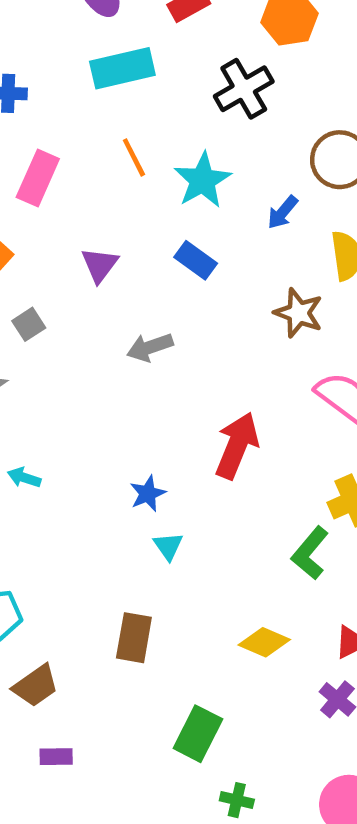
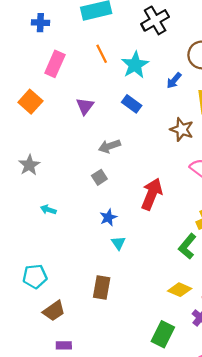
gray square: (29, 324) -> (99, 177), moved
yellow diamond: (264, 642) -> (180, 290), moved
green rectangle: (198, 734) -> (163, 334), moved

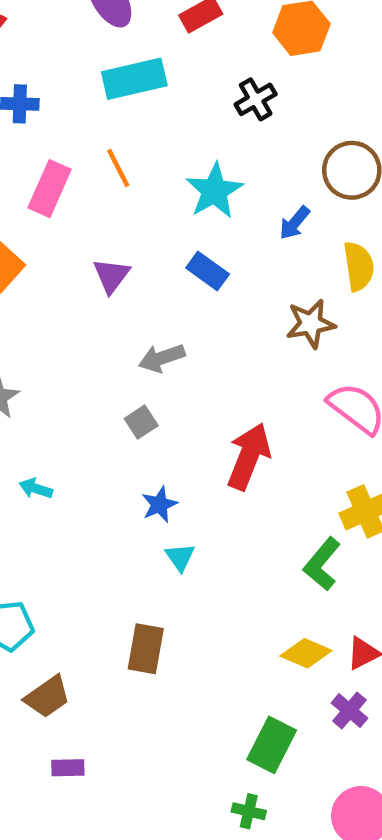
black cross: (155, 20) -> (256, 99), size x0.7
orange line: (102, 54) -> (118, 168), moved
brown star: (182, 129) -> (311, 324), turned -30

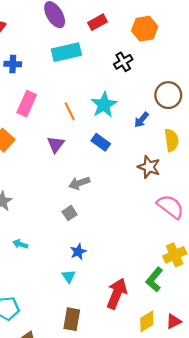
orange line: (118, 168) -> (70, 111), moved
brown star: (311, 324) -> (149, 167), turned 30
red arrow: (249, 456) -> (117, 293), moved
cyan triangle: (180, 557) -> (69, 276), moved
yellow diamond: (306, 653) -> (147, 321), turned -55

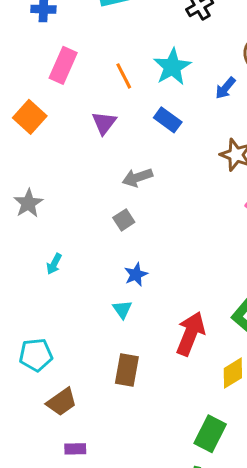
cyan arrow: (20, 244) -> (54, 264), turned -80

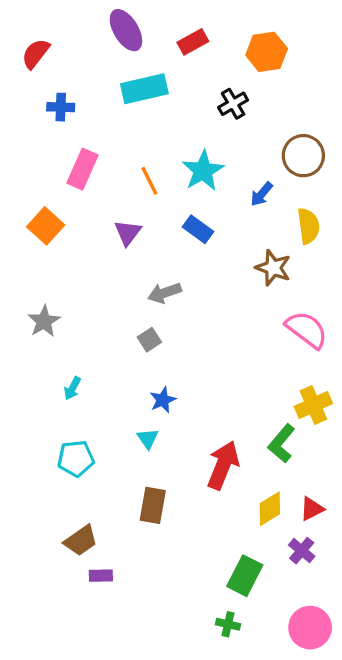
cyan pentagon: (36, 355) -> (76, 459), moved
purple rectangle: (75, 449) -> (101, 576), moved

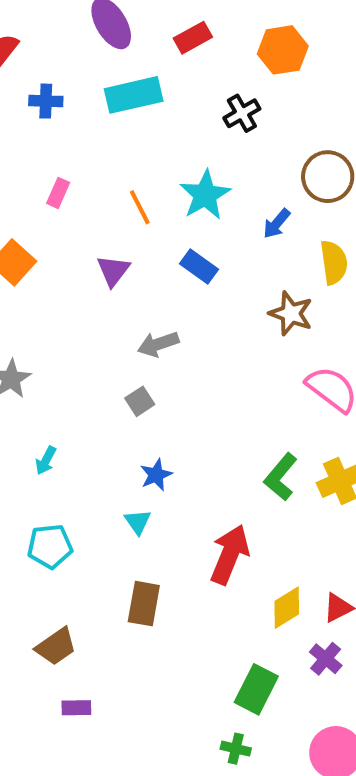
blue cross: (61, 107) -> (46, 101), moved
pink rectangle: (82, 169) -> (58, 193), size x0.6
green L-shape: (282, 443) -> (281, 477), moved
purple rectangle: (101, 576) -> (76, 708), moved

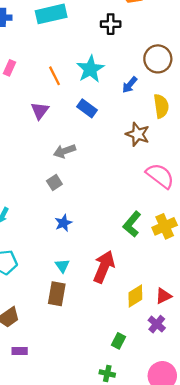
black cross: (242, 113) -> (111, 24), turned 30
cyan triangle: (138, 522) -> (62, 266), moved
green rectangle: (256, 689) -> (118, 341), size x0.6

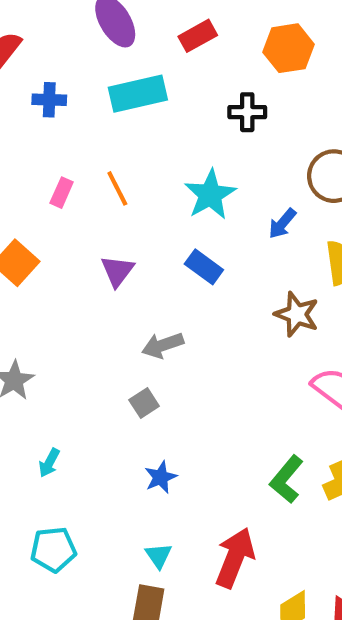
orange line: (54, 76) -> (117, 188), moved

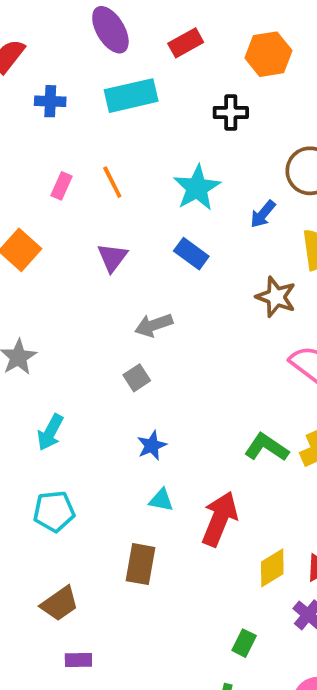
cyan arrow: (49, 463) -> (50, 432), size x1.4
green L-shape: (286, 479) -> (267, 447), turned 84
cyan triangle: (159, 556) -> (161, 500), moved, turned -44

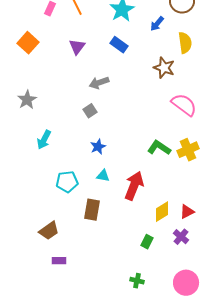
cyan pentagon: (54, 511) -> (67, 182), moved
green rectangle: (244, 643) -> (147, 242), moved

